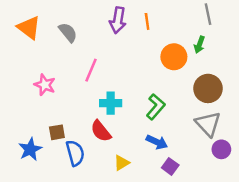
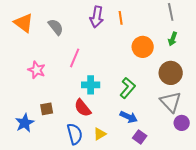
green arrow: (199, 45) -> (173, 39), moved
blue semicircle: (75, 153) -> (75, 134), moved

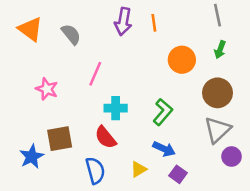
gray triangle: (171, 102) -> (218, 130), turned 30
brown square: (47, 109) -> (60, 139), size x1.5
yellow triangle: (100, 134) -> (139, 169), moved

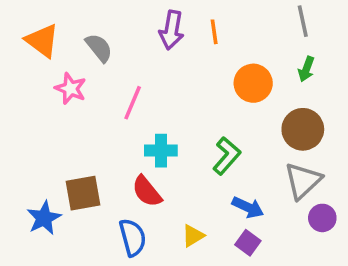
pink star: (47, 89) -> (71, 89), moved
blue arrow: (164, 149) -> (248, 207), moved

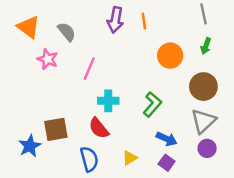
purple circle: (322, 218) -> (207, 148), moved

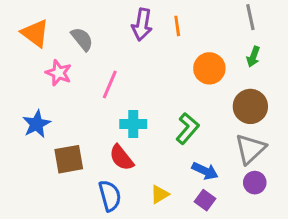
blue star: (30, 146) -> (37, 124), moved

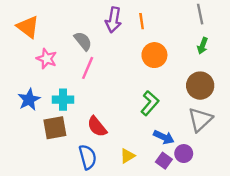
gray semicircle: (82, 39) -> (83, 41), moved
orange circle: (209, 68) -> (154, 55), moved
cyan cross: (133, 124) -> (63, 100), moved
purple circle: (255, 183) -> (184, 154), moved

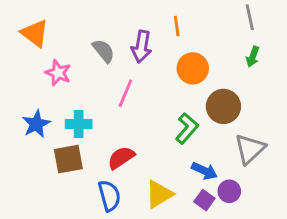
purple arrow: (113, 20) -> (142, 46), moved
pink line: (88, 68) -> (125, 93), moved
brown circle: (200, 86) -> (223, 106), moved
red semicircle: (97, 127) -> (121, 158), turned 95
yellow triangle: (127, 156) -> (159, 194), size x1.5

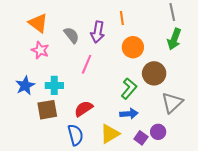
orange triangle: (35, 33) -> (38, 23), moved
green arrow: (253, 57) -> (174, 39), size x1.5
blue arrow: (204, 171) -> (129, 114), moved, turned -30

